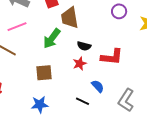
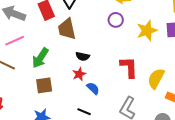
green arrow: (52, 39) -> (40, 58), moved
red L-shape: (112, 57) -> (129, 67), moved, turned -95
blue semicircle: (98, 86) -> (93, 88), moved

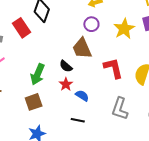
brown trapezoid: (67, 29) -> (82, 48), moved
black semicircle: (83, 56) -> (66, 66), turned 40
green arrow: (40, 58) -> (38, 74), moved

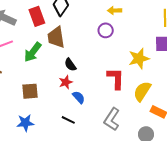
yellow star: (124, 29) -> (139, 59), moved
brown trapezoid: (82, 48) -> (56, 37), moved
green arrow: (38, 74) -> (33, 52), moved

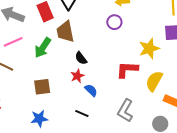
red L-shape: (116, 78) -> (127, 70), turned -85

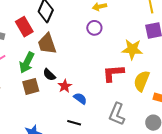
yellow star: (149, 48) -> (132, 49), turned 30
black semicircle: (81, 58) -> (49, 75), moved
brown square: (42, 87) -> (31, 86), moved

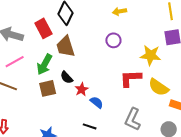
purple circle: (94, 28) -> (113, 40), moved
yellow semicircle: (142, 81) -> (159, 87), turned -80

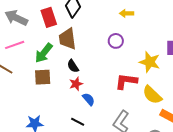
black semicircle: (67, 77) -> (73, 66), moved

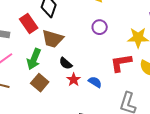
brown trapezoid: (67, 39) -> (53, 39), turned -50
brown square: (43, 77) -> (40, 83), turned -30
blue semicircle: (89, 99) -> (95, 82), moved

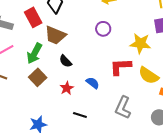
red star: (74, 80) -> (67, 88), moved

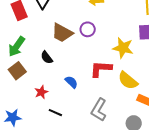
brown trapezoid: (55, 35) -> (62, 33), moved
red star: (67, 88) -> (41, 92), moved

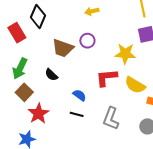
red star: (41, 92) -> (38, 114), moved, size x1.5
black line: (55, 113) -> (77, 114), moved

